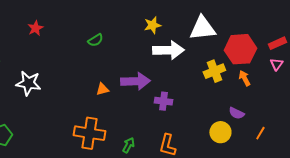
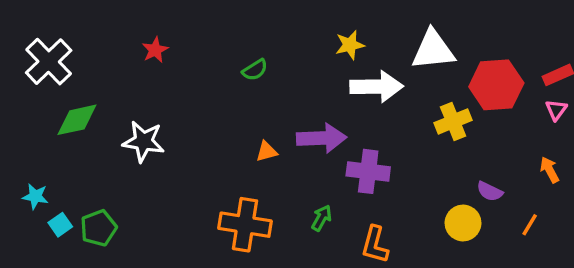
orange arrow: (244, 78) -> (550, 170), moved
purple cross: (163, 101) -> (368, 171), size x1.4
green arrow: (128, 145) -> (322, 218), moved

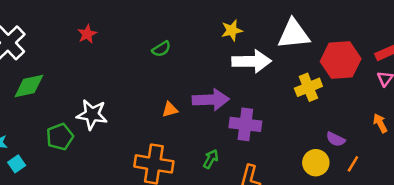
white star: (143, 141) -> (92, 114), moved
orange line: (530, 225) -> (353, 164), moved
green pentagon: (99, 228) -> (60, 137), moved

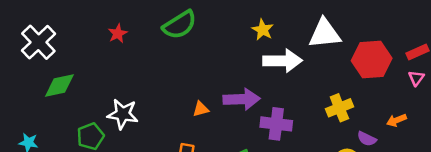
yellow star: (232, 30) -> (263, 30), turned -30
green semicircle: (161, 49) -> (180, 25), moved, size x1.8
yellow cross: (308, 87) -> (339, 108), moved
orange arrow: (380, 123) -> (396, 120), moved, turned -84

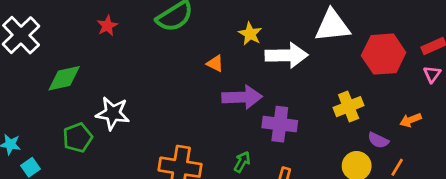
yellow star: (263, 30) -> (250, 34), moved
green diamond: (59, 86) -> (64, 78), moved
orange triangle: (201, 109) -> (215, 63), moved, turned 42

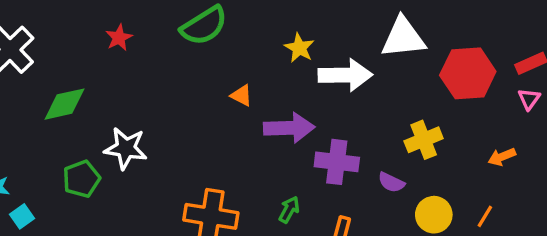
orange triangle: (215, 63) -> (241, 96), moved
purple semicircle: (378, 140) -> (391, 182), moved

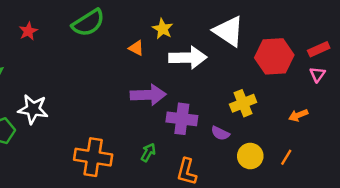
white triangle: (403, 38) -> (229, 31), turned 40
yellow star: (299, 48) -> (163, 29), moved
orange triangle: (241, 96) -> (136, 48), moved

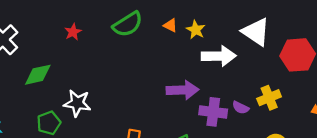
orange triangle: (136, 48) -> (170, 25), moved
purple semicircle: (220, 133) -> (241, 108), moved

